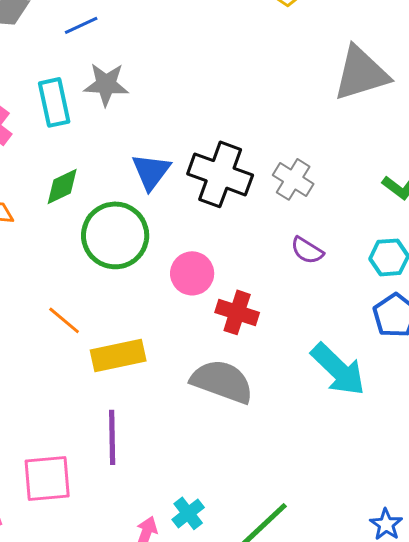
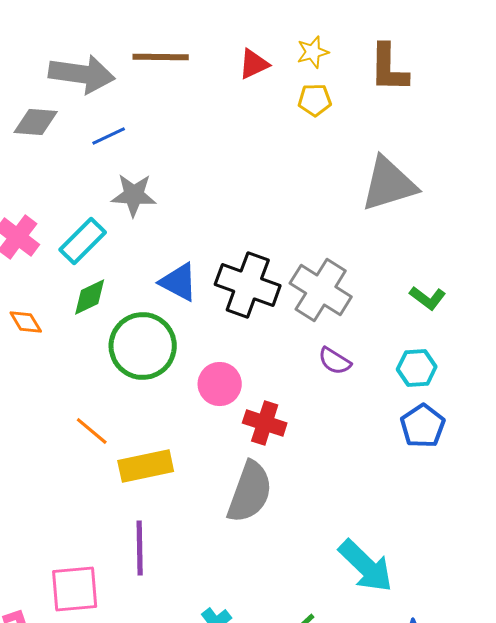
cyan rectangle: (54, 102) -> (83, 241), moved, turned 57
blue triangle: (151, 171) -> (179, 282), turned -39
gray cross: (293, 179) -> (321, 290), size x1.5
cyan arrow: (338, 369) -> (366, 566), moved
gray semicircle: (222, 381) -> (250, 492), turned 90

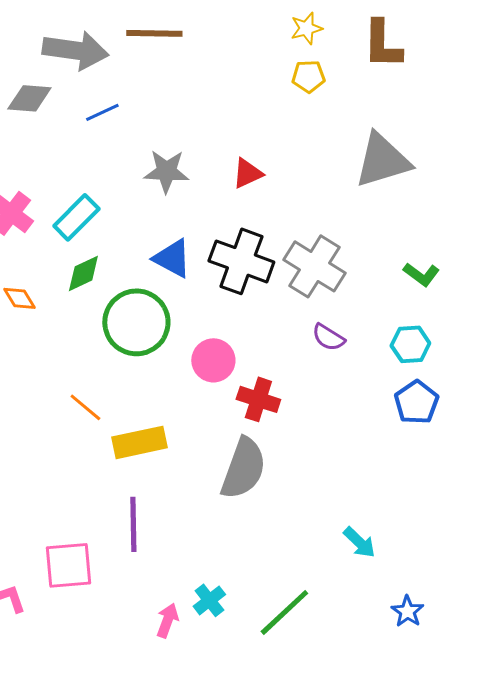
red triangle: (254, 64) -> (247, 173), moved
gray star: (134, 195) -> (166, 171), moved
cyan arrow: (366, 566) -> (359, 542), size x0.6

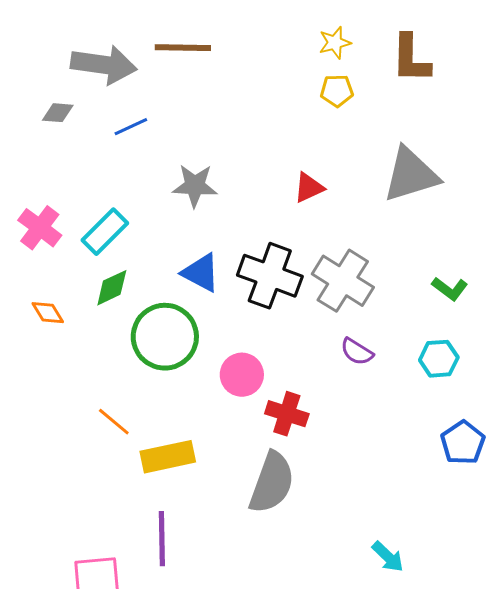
gray diamond: (29, 98) -> (58, 113), size x0.7
red triangle: (247, 173) -> (309, 188), moved
blue pentagon: (416, 402) -> (463, 443), moved

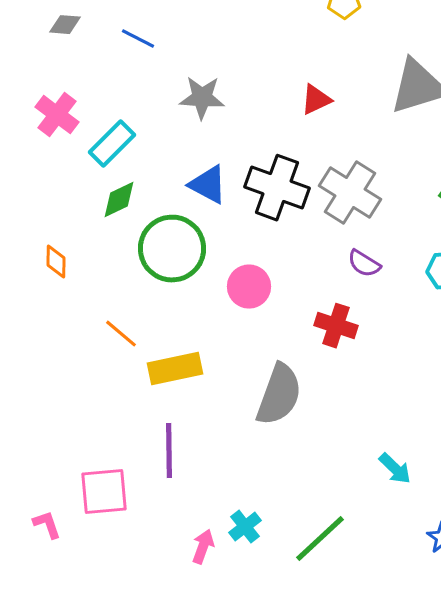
blue line: (131, 127) -> (138, 39), turned 52
pink cross: (40, 228) -> (57, 115), moved
orange diamond: (48, 313) -> (56, 262), moved, turned 32
red cross: (287, 414) -> (336, 326), moved

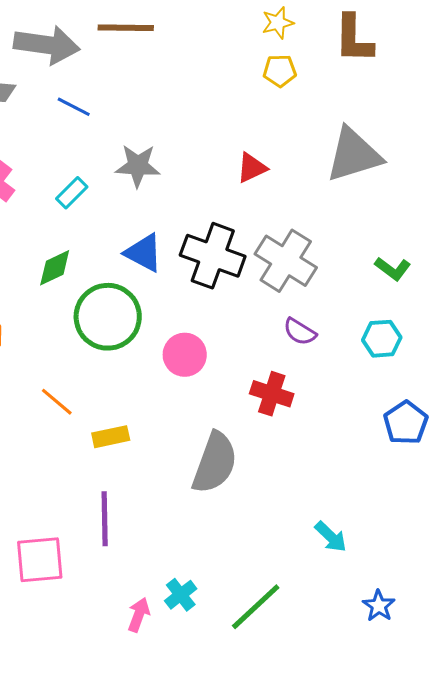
cyan rectangle: (112, 144) -> (72, 193), moved, size x0.7
yellow rectangle: (175, 369) -> (111, 437), size x0.7

